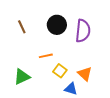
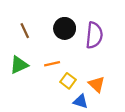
green triangle: (22, 77) -> (19, 65), moved

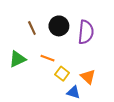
brown line: (25, 31) -> (32, 28), moved
orange line: (52, 64) -> (48, 58), turned 32

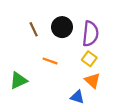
green triangle: (17, 59) -> (18, 81), moved
yellow square: (62, 74) -> (89, 59), moved

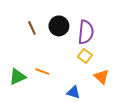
orange line: (50, 61) -> (42, 72), moved
orange triangle: (93, 81) -> (101, 77), moved

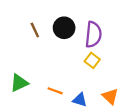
orange line: (42, 72) -> (55, 91), moved
orange triangle: (101, 77) -> (110, 96), moved

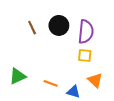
yellow square: (92, 60) -> (85, 55), turned -32
orange triangle: (110, 96) -> (95, 80), moved

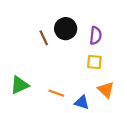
brown line: (32, 28) -> (44, 38), moved
purple semicircle: (86, 32) -> (96, 36), size x0.7

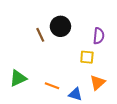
purple semicircle: (96, 36) -> (99, 36), moved
orange triangle: (106, 90) -> (98, 83), turned 35

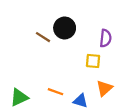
brown line: (40, 35) -> (43, 37), turned -32
green triangle: (18, 78) -> (19, 97), moved

